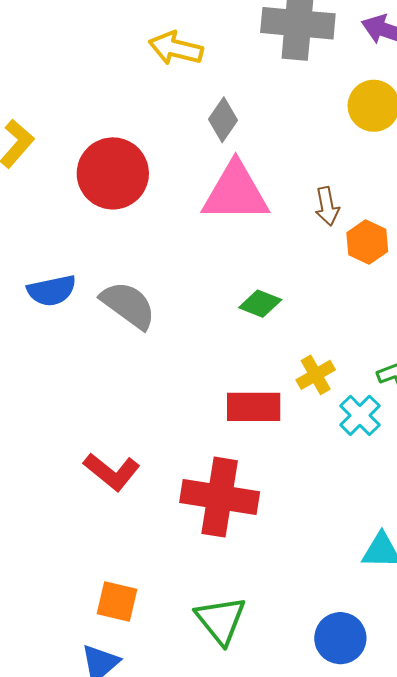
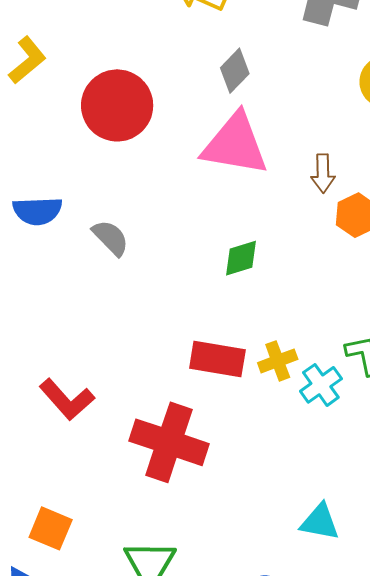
green diamond: (260, 304) -> (241, 258), turned -48
gray semicircle: (128, 305) -> (111, 238), size x0.7
yellow cross: (316, 375) -> (278, 361), moved

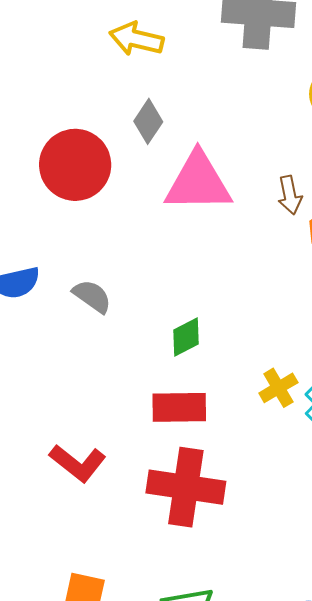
gray diamond: (235, 71) -> (148, 121), moved
green diamond: (241, 258) -> (186, 337), moved
red rectangle: (217, 359) -> (179, 407), moved

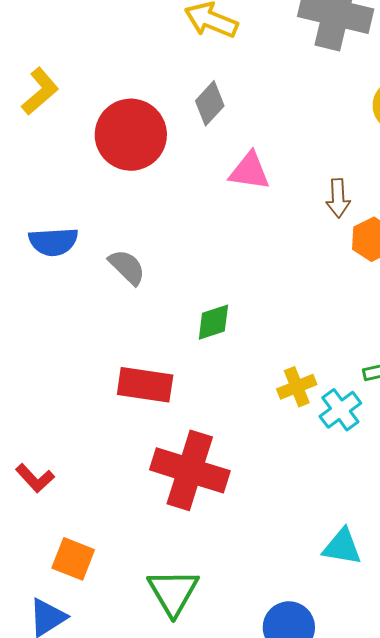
pink triangle: (198, 182) -> (249, 171), size x0.6
red rectangle: (179, 407) -> (145, 385), moved
red L-shape: (78, 463) -> (35, 478), moved, size x0.7

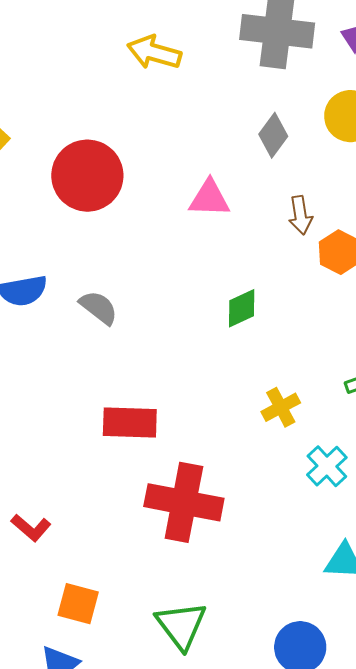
gray diamond: (210, 103) -> (273, 135), moved
green diamond: (213, 322) -> (242, 308), moved
cyan cross: (340, 410) -> (327, 466), moved

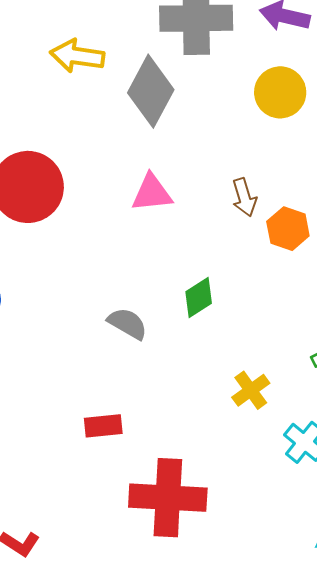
gray diamond: (273, 135) -> (151, 91), moved, size x1.6
gray semicircle: (99, 308) -> (127, 324), moved
red rectangle: (130, 422) -> (103, 426), size x0.7

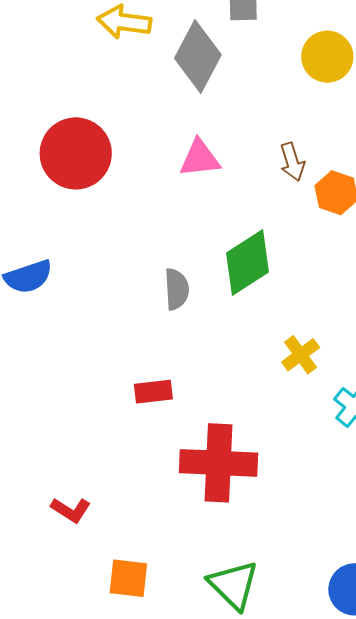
green diamond: (199, 298) -> (248, 263), size x1.6
gray semicircle: (127, 324) -> (177, 289), turned 57

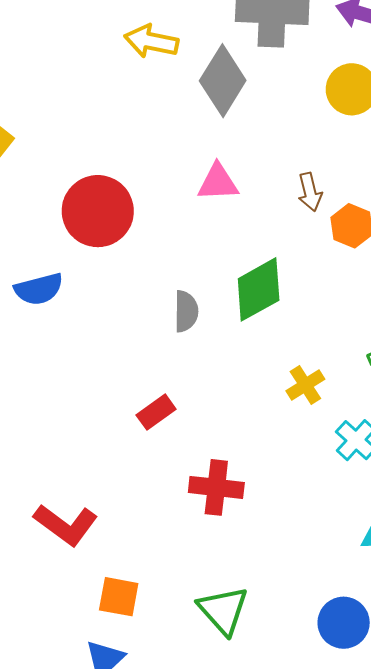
red circle: (76, 153) -> (98, 211), moved
red rectangle: (153, 392) -> (156, 412), turned -33
red cross: (218, 463) -> (216, 487), size x0.7
red L-shape: (71, 510) -> (66, 525), size x1.6

